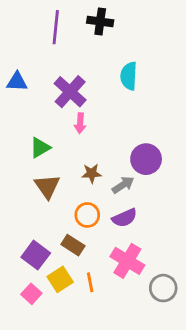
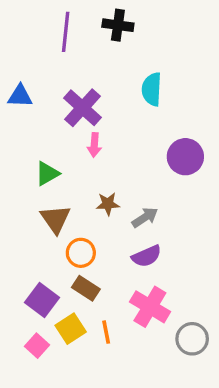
purple circle: (146, 159) -> (185, 157), moved
orange circle: (87, 215) -> (81, 253), moved

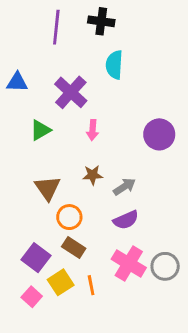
cyan semicircle: (152, 89) -> (114, 65), moved
pink arrow: (94, 145) -> (93, 130), moved
green triangle: (47, 174) -> (40, 130), moved
gray circle: (192, 339) -> (165, 266), moved

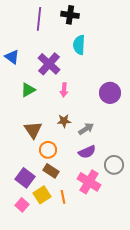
blue triangle: (17, 82) -> (12, 57), turned 35
gray circle: (165, 266) -> (114, 165), moved

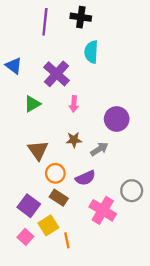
purple circle: (110, 93) -> (117, 119), moved
purple semicircle: (87, 152) -> (85, 178), moved
orange line: (63, 197) -> (67, 240), moved

